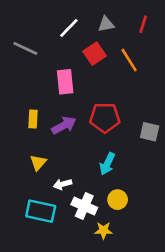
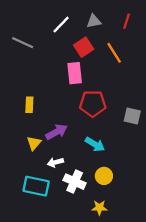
pink rectangle: (65, 82) -> (75, 73), moved
purple arrow: (64, 125) -> (56, 132), moved
cyan arrow: (107, 164) -> (95, 144), turned -84
yellow star: (103, 230) -> (99, 208), moved

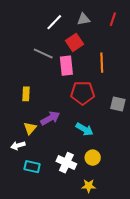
gray line: (23, 43) -> (43, 54), moved
orange line: (114, 53) -> (102, 63), moved, turned 30
white arrow: (55, 162) -> (18, 145), moved
cyan rectangle: (36, 186) -> (32, 167), size x0.7

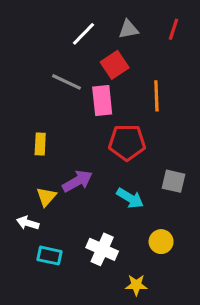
gray square: (118, 104) -> (173, 181), moved
white arrow: (18, 145) -> (28, 223), turned 32
yellow circle: (93, 158) -> (161, 242), moved

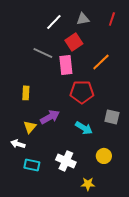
orange line: (156, 96) -> (101, 62), turned 48

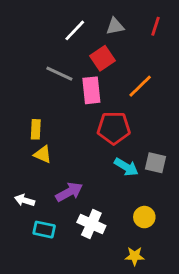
purple arrow: (50, 117) -> (69, 192), moved
yellow triangle: (30, 127) -> (43, 154), moved, turned -48
cyan arrow: (84, 128) -> (126, 167), moved
yellow star: (88, 184) -> (135, 256), moved

